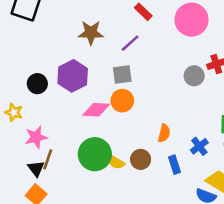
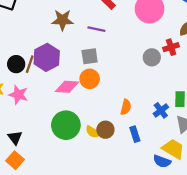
purple line: (130, 43) -> (96, 29), turned 54
pink star: (36, 137) -> (18, 95), moved, turned 30
blue cross: (199, 146) -> (161, 110), moved
brown line: (48, 159) -> (30, 64), moved
yellow semicircle: (116, 162) -> (93, 132), moved

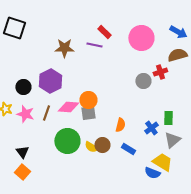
purple line: (96, 29) -> (94, 45), moved
gray square: (90, 56) -> (88, 113), moved
brown line: (30, 64) -> (46, 113), moved
blue rectangle: (135, 134) -> (128, 149), turned -40

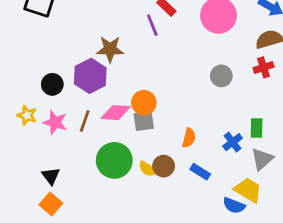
purple line: (94, 45) -> (152, 25), turned 56
brown star: (64, 48) -> (110, 49), moved
red cross: (160, 72) -> (264, 67), moved

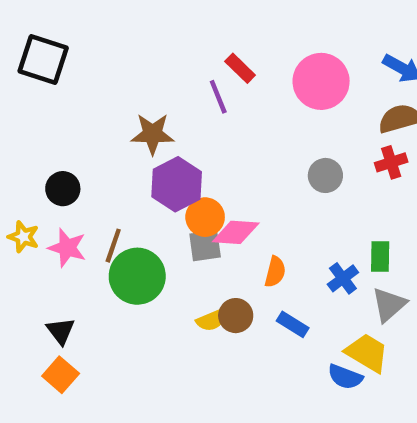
purple hexagon: (90, 76) -> (177, 184), moved
pink diamond: (116, 113) -> (236, 232), moved
green circle: (114, 160) -> (137, 276), moved
yellow semicircle: (148, 169) -> (212, 320), turned -54

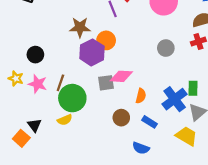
orange circle: (205, 217) -> (106, 40), moved
blue cross: (343, 278) -> (175, 99), size x1.6
yellow semicircle: (212, 320) -> (65, 120), moved
orange square: (61, 375) -> (21, 138), moved
blue semicircle: (345, 377) -> (141, 148), moved

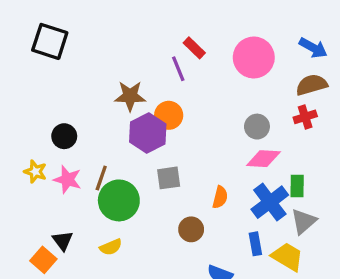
pink diamond: (121, 76) -> (263, 159), moved
yellow semicircle: (65, 120) -> (111, 247), moved
blue rectangle: (150, 122) -> (255, 244), moved, turned 48

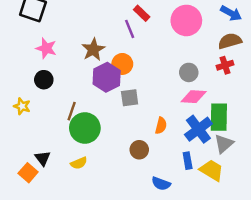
brown star: (130, 96) -> (93, 49), turned -30
gray square: (169, 178) -> (130, 98), moved
pink star: (67, 180) -> (46, 48), moved
green rectangle: (297, 186) -> (219, 117), size x1.6

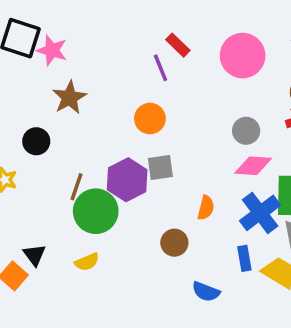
pink star: (46, 48) -> (52, 50), moved
brown star: (93, 49) -> (69, 98), moved
purple hexagon: (107, 77) -> (127, 180), moved

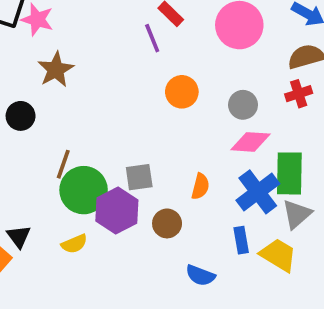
orange circle: (150, 119) -> (182, 92), moved
gray square: (160, 167) -> (139, 177), moved
purple hexagon: (127, 180) -> (117, 210), moved

